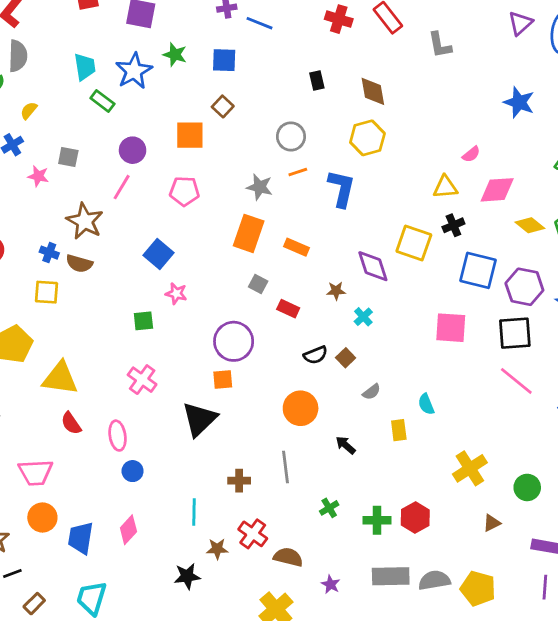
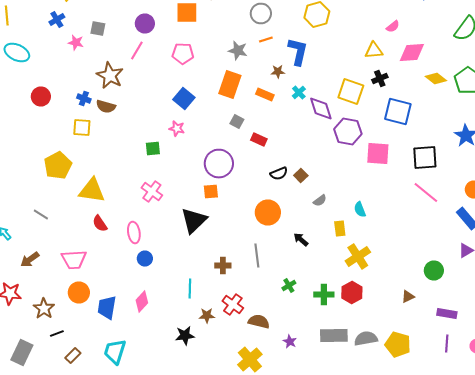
blue square: (158, 254) -> (184, 98), moved
purple hexagon: (524, 287) -> (348, 132), moved
brown star: (336, 291) -> (278, 72), moved
cyan cross: (363, 317) -> (299, 92), moved
yellow cross: (470, 468) -> (358, 256), moved

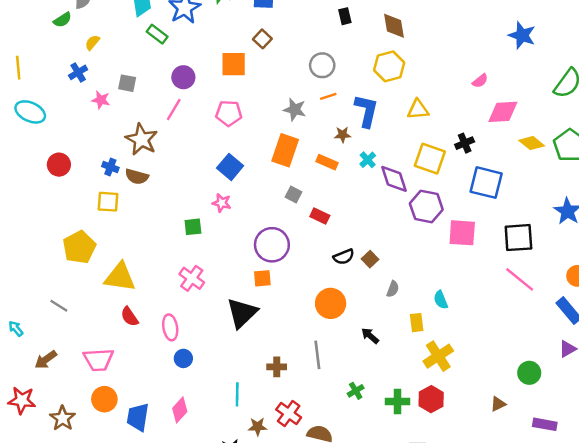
yellow triangle: (374, 50) -> (418, 110), moved
gray semicircle: (320, 200) -> (393, 289), turned -32

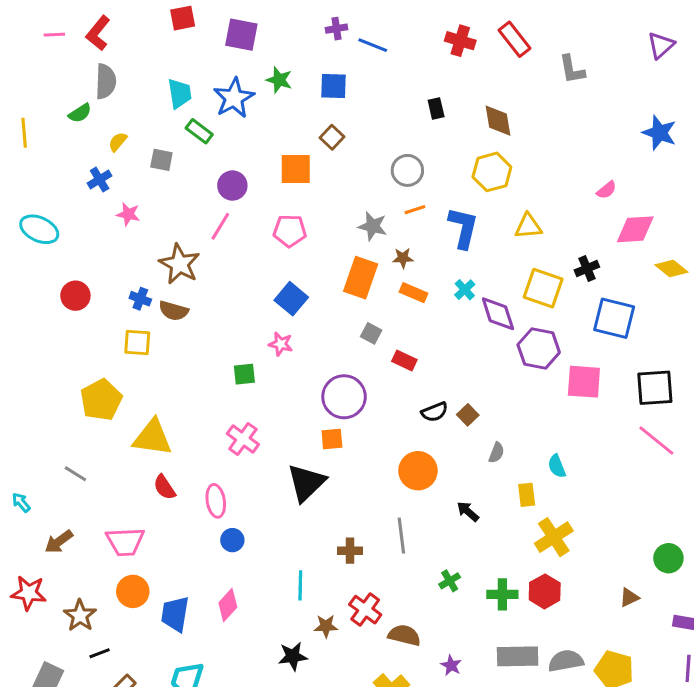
yellow line: (18, 68) -> (24, 133), moved
gray square: (127, 83) -> (161, 160), moved
brown star: (343, 135) -> (403, 258), moved

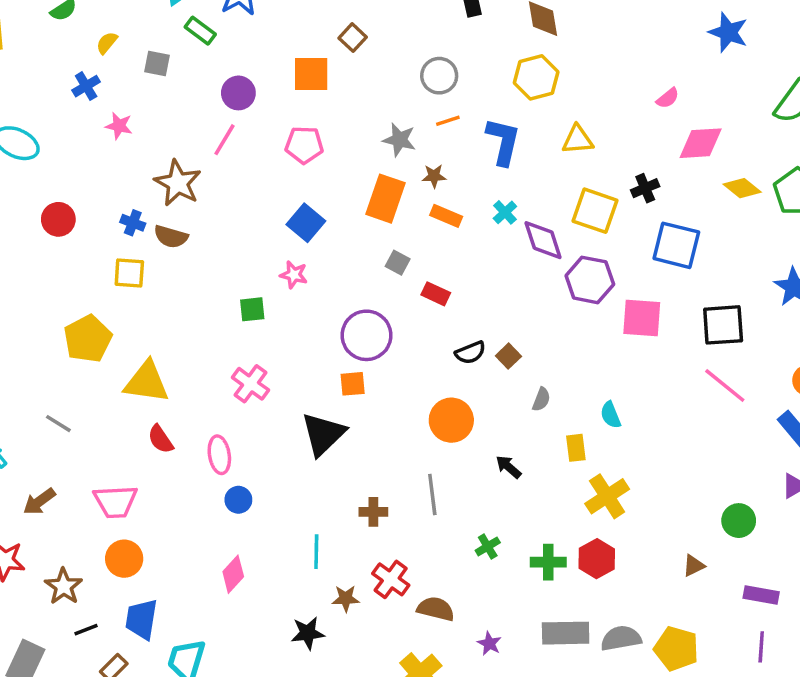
blue trapezoid: (175, 614) -> (141, 619), moved

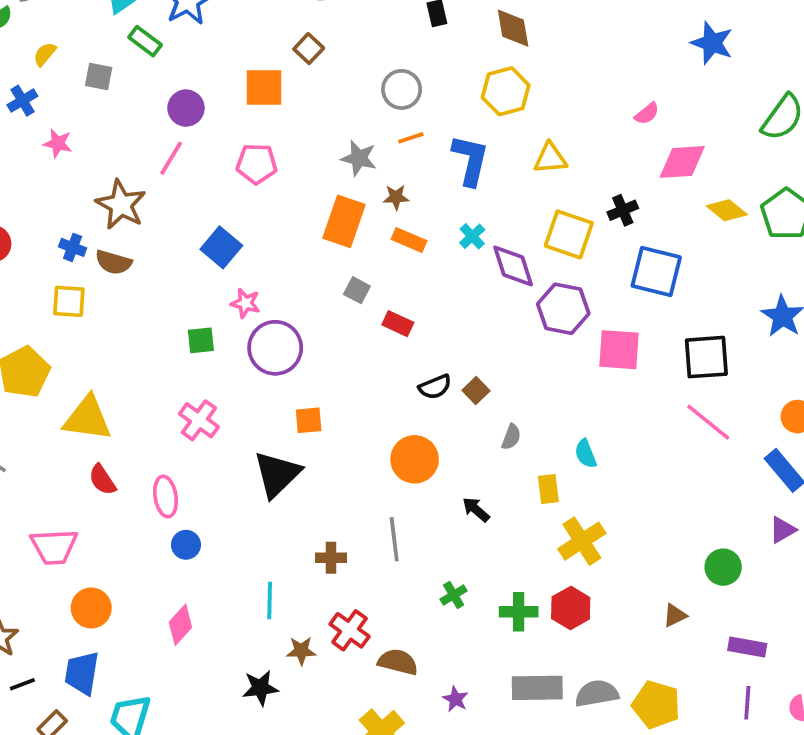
blue square: (306, 223) -> (221, 247), moved
purple circle: (366, 335) -> (275, 348), moved
orange circle: (124, 559) -> (91, 608), moved

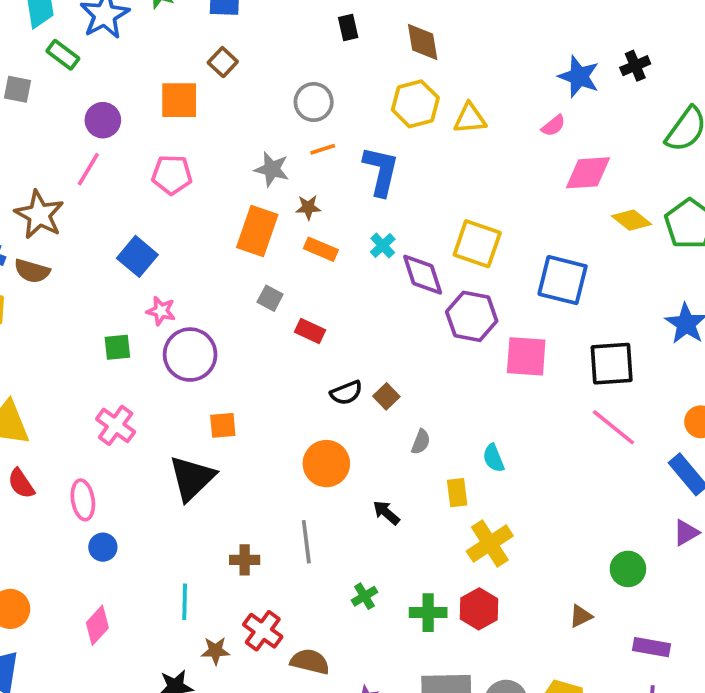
blue star: (712, 43) -> (579, 77), moved
yellow triangle: (550, 158) -> (470, 118), moved
black cross: (623, 210) -> (635, 66), moved

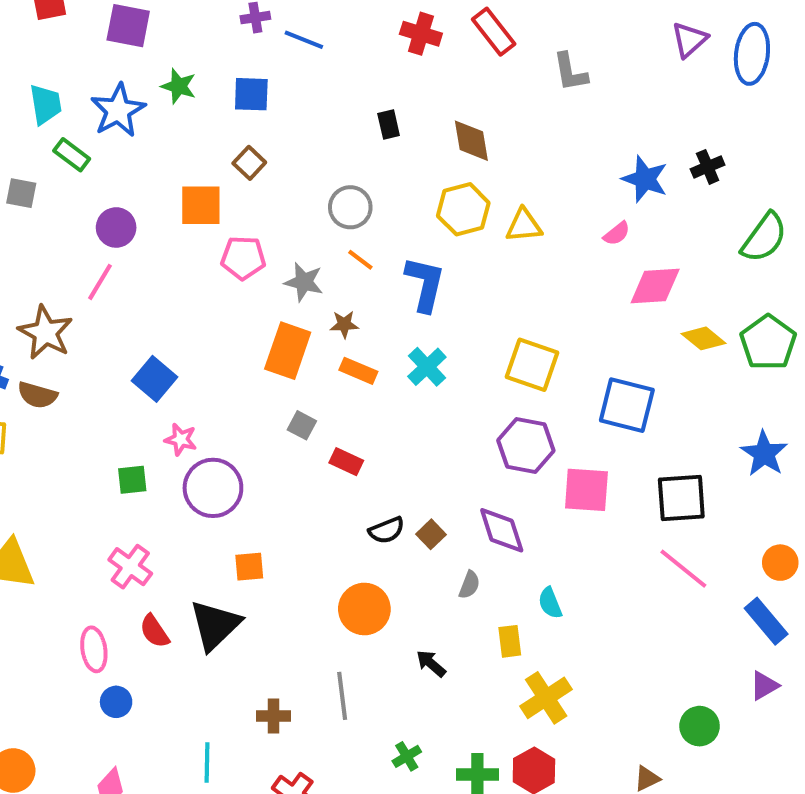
orange line: (323, 149) -> (360, 260), turned 55
pink pentagon: (172, 175) -> (243, 258), moved
cyan cross: (383, 246) -> (427, 367), size x1.4
purple diamond: (423, 275) -> (502, 530), moved
red semicircle: (21, 484) -> (154, 631), moved

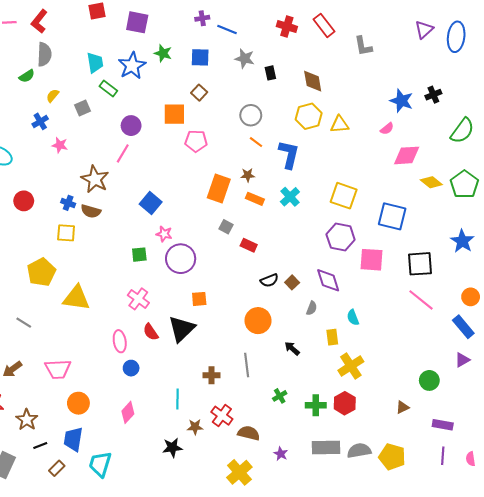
gray square: (21, 193) -> (83, 108), turned -35
gray star: (304, 282) -> (245, 58), moved

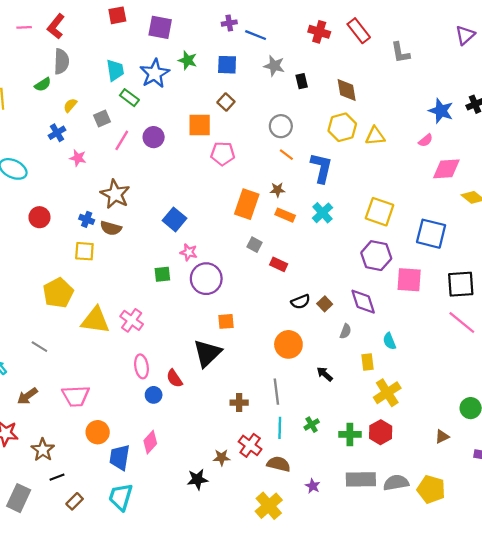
pink line: (123, 153) -> (122, 140), moved
pink cross: (138, 299) -> (132, 320), moved
red semicircle: (151, 332) -> (174, 378), moved
cyan line: (177, 399) -> (280, 428), moved
blue trapezoid: (73, 439) -> (120, 457), moved

